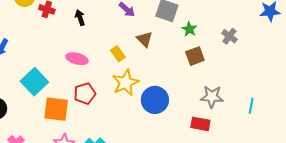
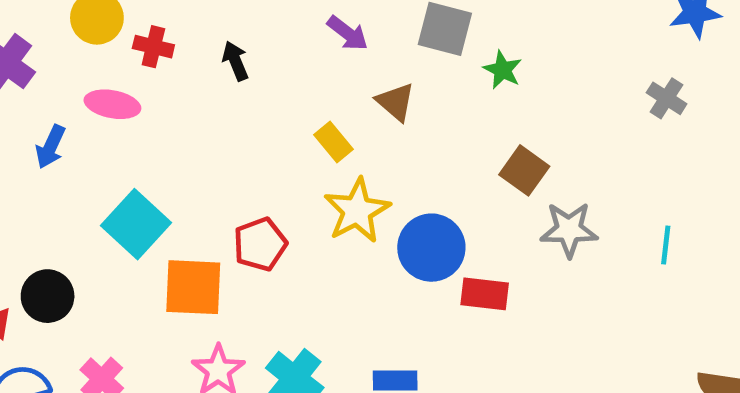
gray cross: (229, 36) -> (667, 98), moved
brown square: (195, 56) -> (524, 170), moved, turned -30
pink ellipse: (77, 59) -> (112, 104), moved
red rectangle: (200, 124) -> (485, 294), moved

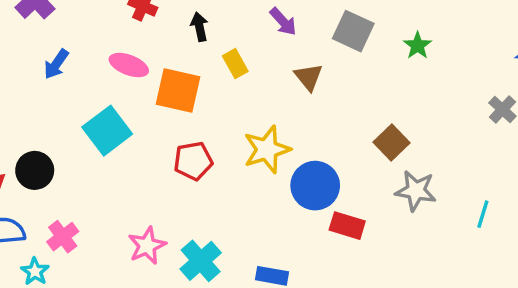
green star: (503, 70) -> (418, 45), moved
pink ellipse: (112, 104) -> (129, 65), moved
yellow rectangle: (333, 142) -> (235, 64), moved
orange square: (193, 287) -> (178, 91), moved

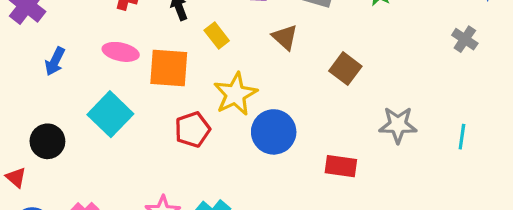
brown square: (392, 142) -> (345, 69), moved
yellow star: (267, 150) -> (235, 94), moved
black circle: (35, 170) -> (47, 141), moved
blue circle: (315, 186) -> (274, 132), moved

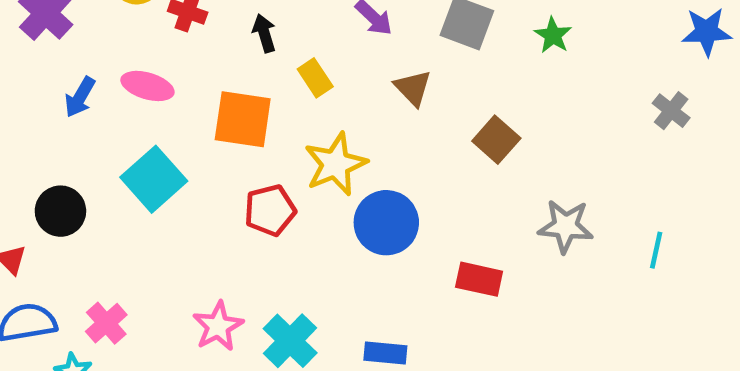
pink ellipse: (121, 52) -> (147, 86), moved

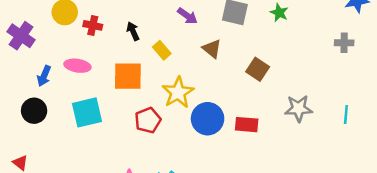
gray cross: (671, 111) -> (344, 43), turned -30
cyan square: (154, 179) -> (87, 112), turned 36
black circle: (60, 211) -> (34, 111), moved
red rectangle: (479, 279) -> (247, 125), moved

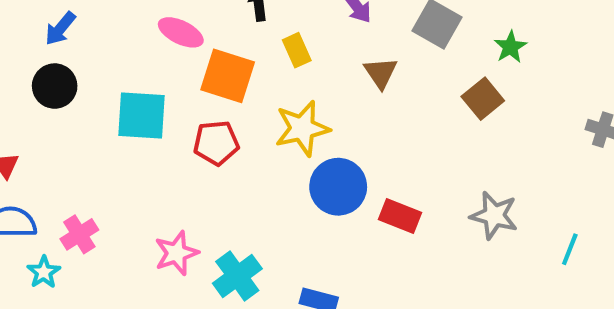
pink ellipse: (77, 66) -> (181, 32), moved
brown square: (258, 69) -> (483, 99), moved
blue arrow: (44, 76) -> (60, 29), moved
red pentagon: (148, 120) -> (216, 143), moved

